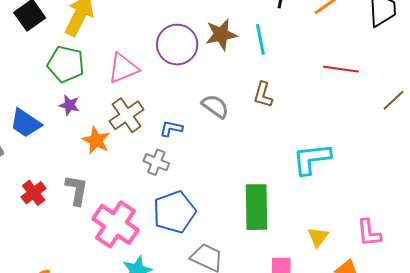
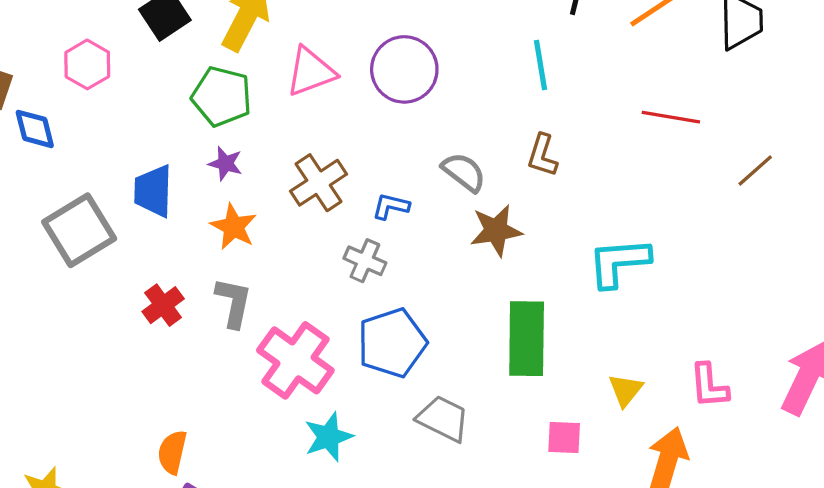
brown star: (221, 35) -> (496, 231), moved
pink triangle: (123, 68) -> (311, 72), moved
blue trapezoid: (26, 123) -> (153, 191), turned 56
orange star: (96, 140) -> (234, 227), moved

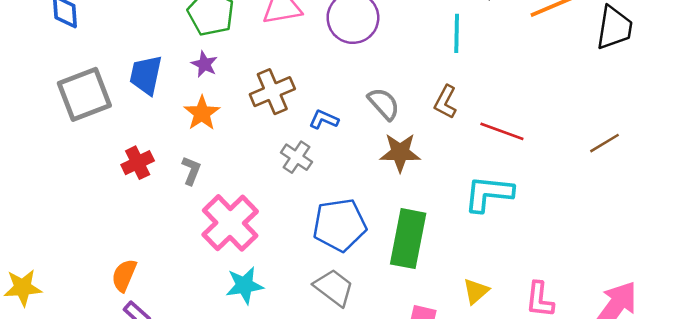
red line: (671, 117) -> (502, 131), moved
gray L-shape: (234, 303) -> (191, 171), size x0.7
blue pentagon: (392, 343) -> (340, 225), moved

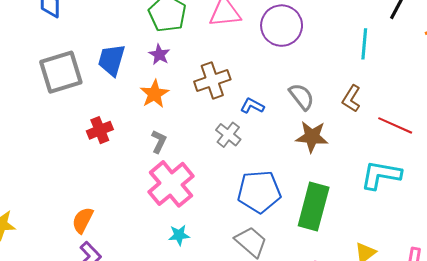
gray L-shape: (191, 171) -> (159, 141), moved
cyan star: (244, 285) -> (179, 235), size x0.7

